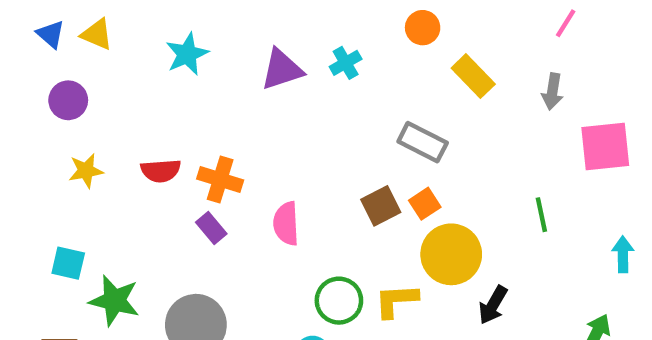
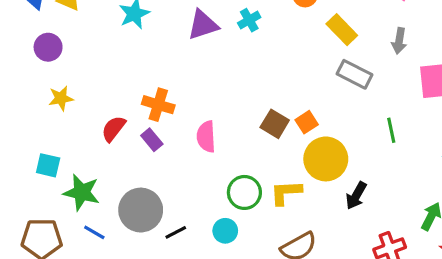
gray rectangle: (423, 142) -> (355, 74), moved
red semicircle: (161, 171) -> (114, 129), moved, turned 132
brown square: (381, 206) -> (275, 124), turned -32

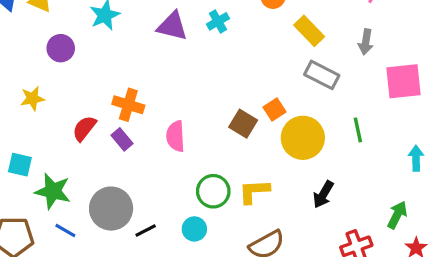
purple triangle: (203, 25) -> (172, 26), turned 32
purple circle: (48, 47) -> (61, 48), moved
orange square: (307, 122) -> (275, 109), moved
yellow circle: (326, 159) -> (303, 138), moved

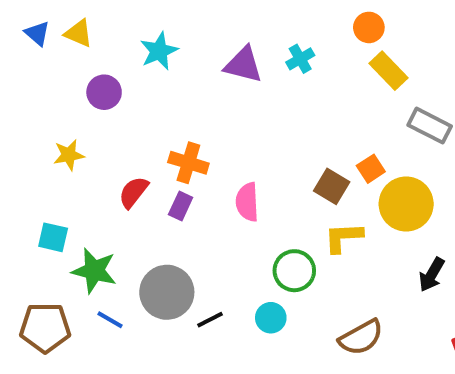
yellow rectangle: (309, 31) -> (388, 71), moved
purple rectangle: (122, 139) -> (181, 206), turned 65
yellow L-shape: (254, 191) -> (343, 237), moved

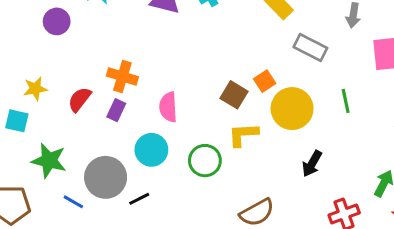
yellow star: (69, 155) -> (35, 89), moved
cyan square: (53, 237) -> (17, 121), moved
cyan circle: (271, 318) -> (151, 150), moved, size x1.4
blue line: (110, 320) -> (73, 202), moved

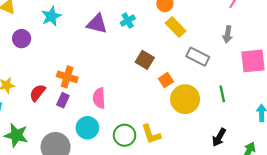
brown square: (234, 95) -> (145, 60), moved
yellow L-shape: (243, 135) -> (151, 134), moved, turned -105
black arrow: (312, 164) -> (219, 137), moved

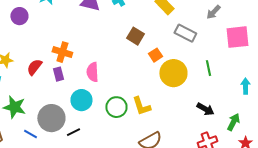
gray arrow: (228, 34) -> (213, 12), turned 35
purple rectangle: (63, 100) -> (58, 74), turned -40
black arrow: (219, 137) -> (205, 109), turned -90

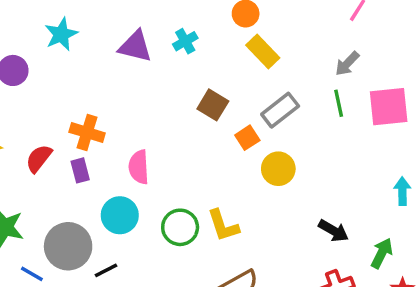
gray rectangle: (185, 33) -> (280, 110), moved, turned -65
green line: (208, 68) -> (339, 103), moved
yellow circle: (173, 73) -> (278, 169), size x0.7

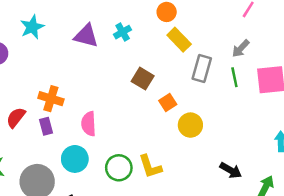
gray rectangle: (280, 110) -> (202, 68), moved, turned -36

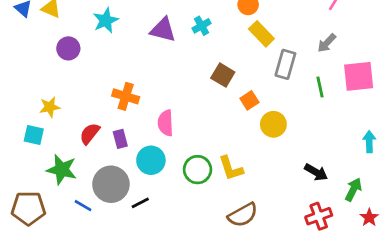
green line: (234, 77) -> (320, 87), moved
red semicircle: (16, 117) -> (90, 134), moved
purple rectangle: (46, 126) -> (120, 139), moved

